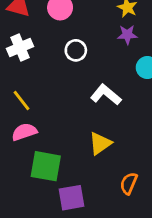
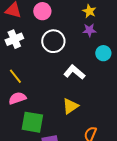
white circle: (76, 50) -> (53, 41), size x1.5

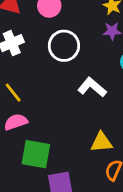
yellow triangle: (70, 106) -> (101, 142), moved, turned 30

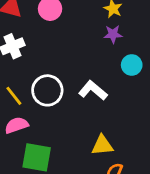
white circle: (64, 46) -> (47, 90), moved

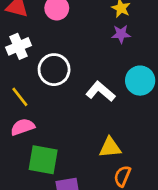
cyan circle: (132, 65) -> (140, 81), moved, size x1.4
white circle: (47, 90) -> (54, 70), moved

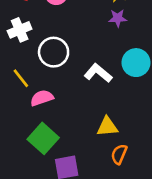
pink semicircle: (23, 127) -> (42, 98), moved
green square: (43, 160) -> (43, 138), turned 32

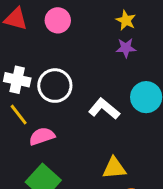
white cross: (20, 30) -> (17, 80), moved, turned 35

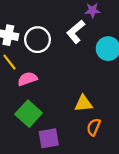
white L-shape: (104, 109) -> (76, 32), moved, turned -80

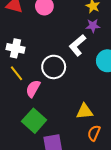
white circle: (38, 40) -> (54, 67), moved
pink semicircle: (27, 79) -> (33, 89), turned -42

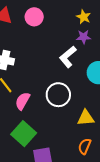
white circle: (54, 67) -> (58, 95), moved
yellow triangle: (85, 111) -> (86, 118), moved

